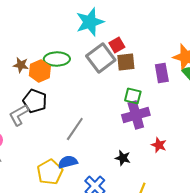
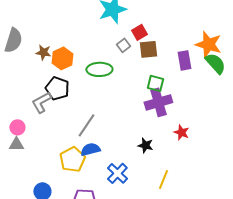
gray square: (101, 58) -> (123, 45), size x0.5
green ellipse: (57, 59) -> (99, 69), moved
gray line: (75, 129) -> (86, 125), moved

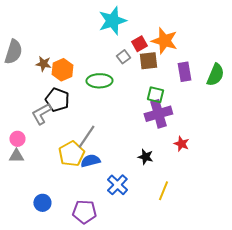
orange star: (208, 44) -> (164, 41), moved
green semicircle: (215, 63) -> (215, 75), turned 65
yellow pentagon: (72, 159) -> (71, 154), moved

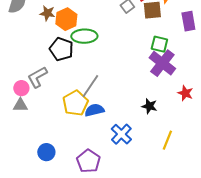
green ellipse: (99, 81) -> (84, 36), moved
gray L-shape: (41, 114) -> (37, 77), moved
purple cross: (158, 114) -> (162, 63), turned -36
purple pentagon: (84, 212) -> (88, 161), turned 30

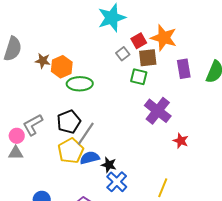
green square: (159, 44) -> (139, 77), moved
black pentagon: (61, 49) -> (69, 122), moved, turned 30
black star: (149, 106) -> (109, 165), moved

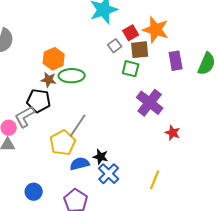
brown star: (43, 61) -> (49, 80), moved
black pentagon: (69, 122) -> (39, 101), moved, turned 30
blue semicircle: (90, 158) -> (80, 164), moved

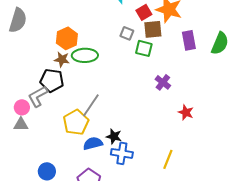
gray square: (115, 46) -> (127, 33), moved, turned -32
purple cross: (150, 103) -> (163, 82), size x0.6
blue cross: (109, 174) -> (122, 153), turned -35

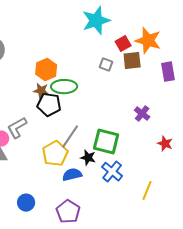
green square: (144, 48) -> (106, 142), moved, size x1.5
black pentagon: (52, 80) -> (49, 105), moved
black star: (114, 136) -> (88, 158), moved
blue cross: (122, 153) -> (112, 172), moved, turned 30

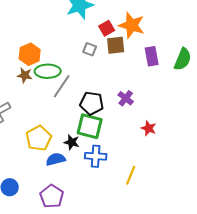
black pentagon: (49, 105) -> (92, 103), moved
gray line: (70, 137) -> (62, 86), moved
blue cross: (112, 172) -> (96, 156), turned -35

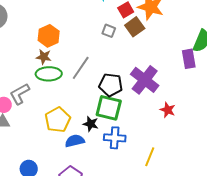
brown square: (116, 45) -> (135, 27), turned -30
purple rectangle: (152, 56) -> (189, 59), moved
green ellipse: (48, 71) -> (49, 74), moved
purple cross: (126, 98) -> (145, 80), size x1.8

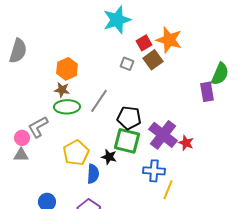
purple cross: (145, 80) -> (163, 135), moved
blue cross: (115, 138) -> (154, 171), moved
blue semicircle: (75, 141) -> (93, 174), turned 108

